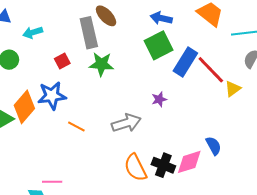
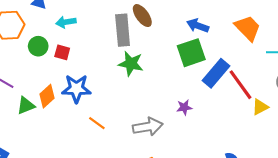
red square: (62, 61) -> (62, 52), moved, turned 35
orange diamond: (24, 107) -> (47, 96), size x0.7

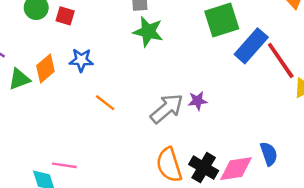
blue star: (76, 89) -> (81, 60), size x0.7
purple star: (184, 107) -> (198, 101), moved
gray arrow: (148, 127) -> (167, 108), turned -32

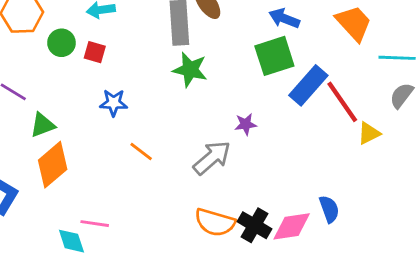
orange diamond: (45, 68) -> (53, 165), moved, size x1.4
purple star: (198, 101) -> (246, 124), moved
orange semicircle: (169, 165) -> (215, 222), turned -56

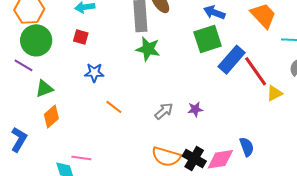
green circle: (61, 43) -> (36, 40), moved, size x1.6
purple star: (246, 124) -> (195, 109), moved
gray arrow: (212, 158) -> (164, 111), size x0.7
orange diamond: (53, 165) -> (51, 117), size x0.7

